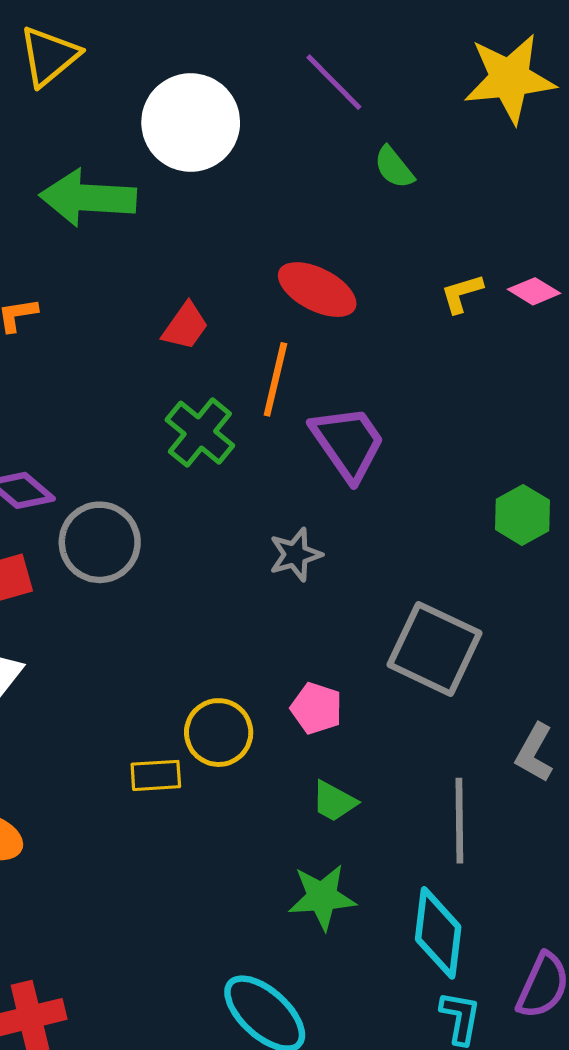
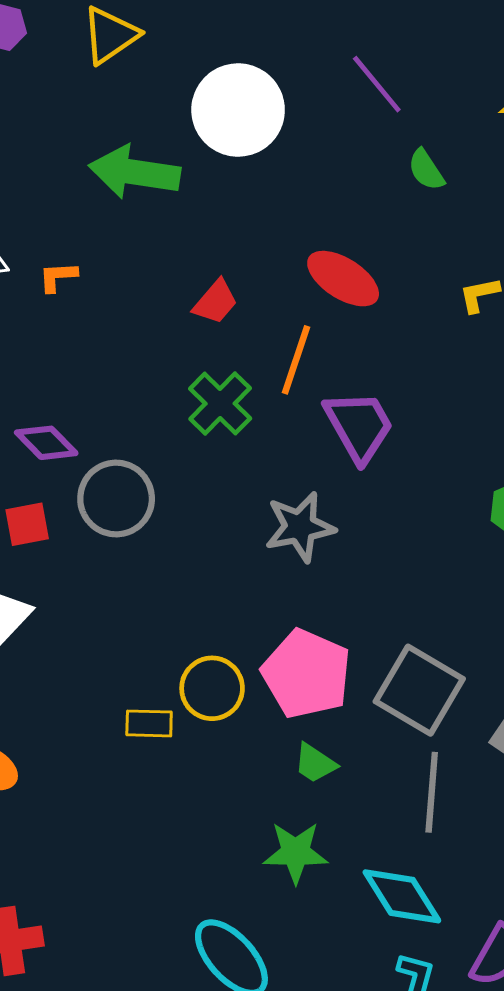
gray star: (295, 555) -> (300, 527), size x1.4
gray square: (435, 649) -> (419, 690), moved
pink pentagon: (316, 708) -> (306, 674), size x1.8
cyan diamond: (438, 933) -> (402, 896), turned -44

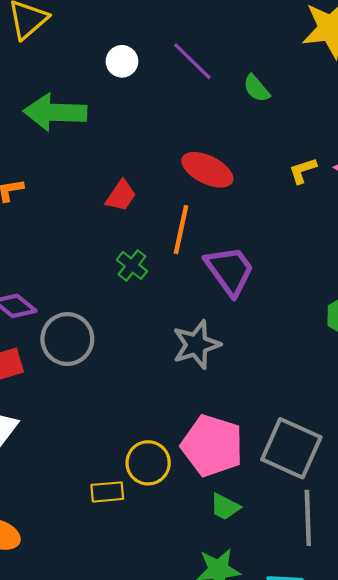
purple line: (377, 84) -> (192, 61), moved
white circle: (238, 110) -> (122, 61), size x0.5
green cross: (220, 404) -> (132, 265), size x0.7

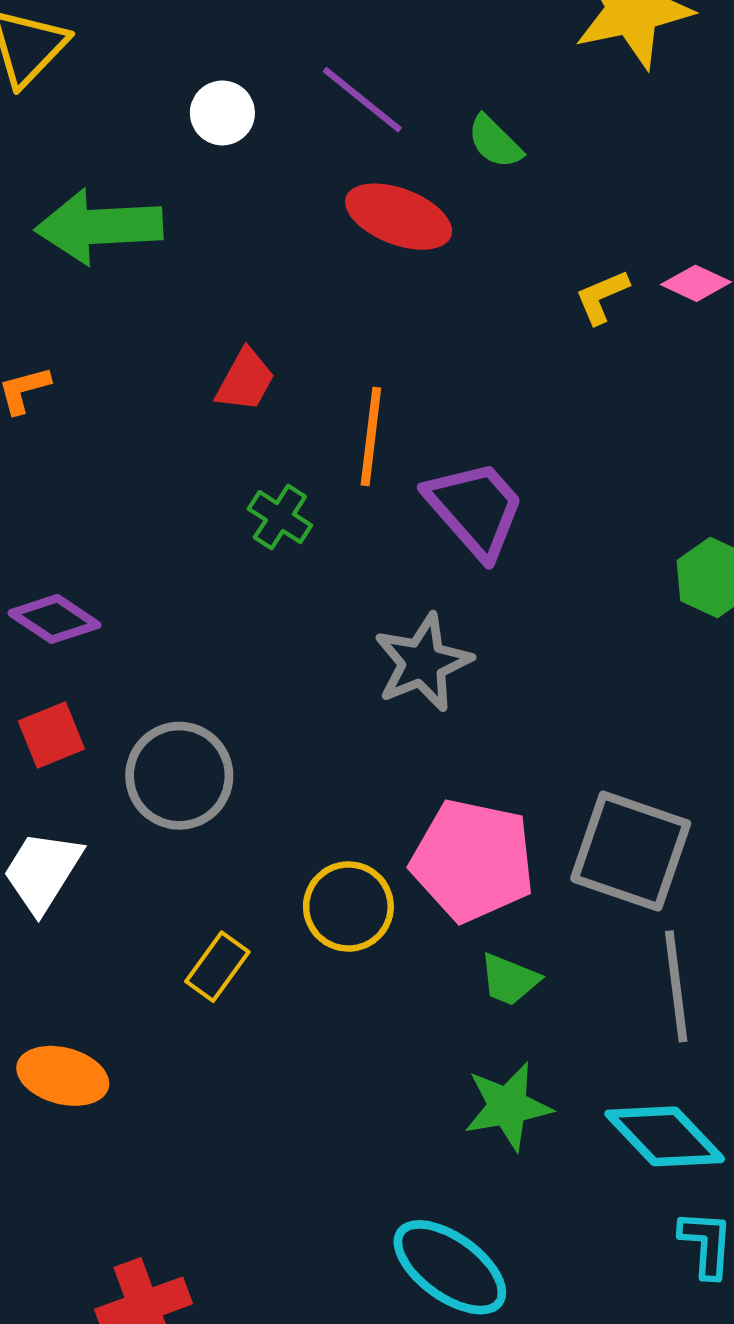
red ellipse: (207, 170) -> (399, 217), moved
gray circle: (67, 339) -> (179, 776), moved
yellow rectangle: (107, 492) -> (217, 967), moved, turned -44

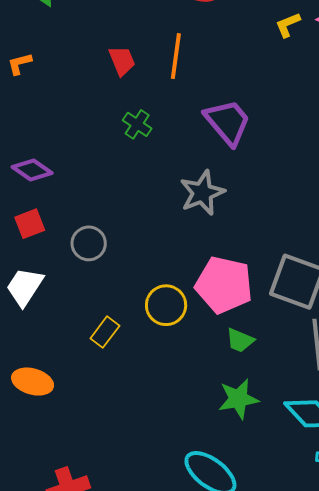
red trapezoid: (245, 380) -> (122, 61), turned -52
orange line: (371, 436) -> (176, 56), moved
gray circle: (179, 776) -> (89, 243), size x0.7

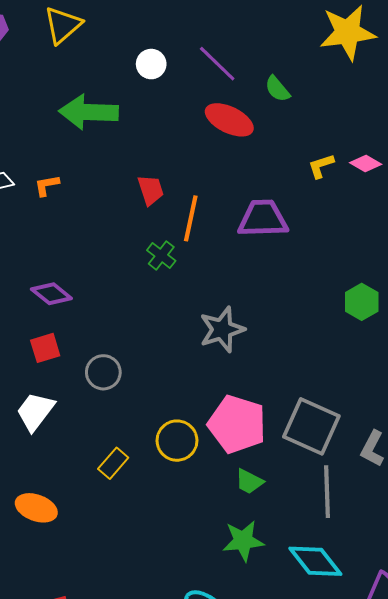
orange line: (176, 56) -> (191, 218), moved
purple trapezoid: (228, 122) -> (263, 219), moved, turned -56

